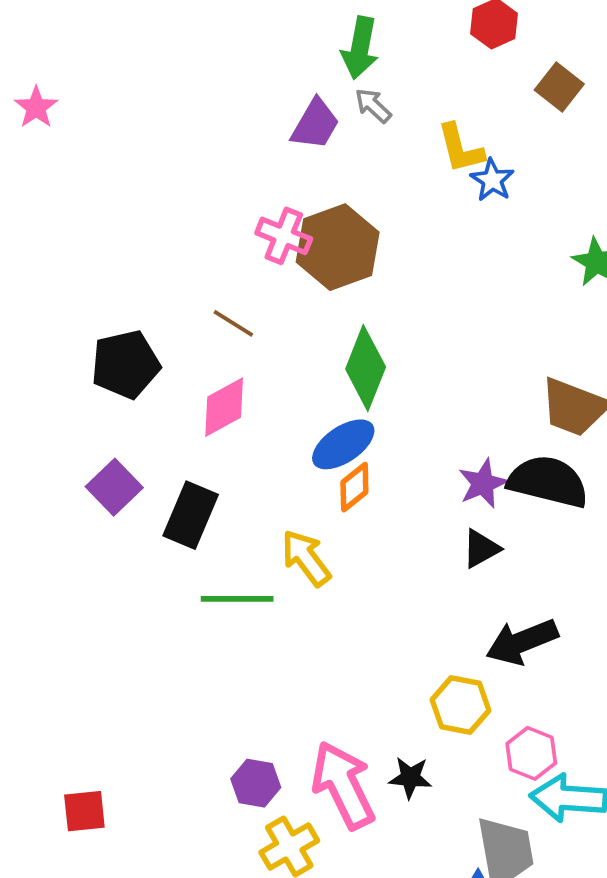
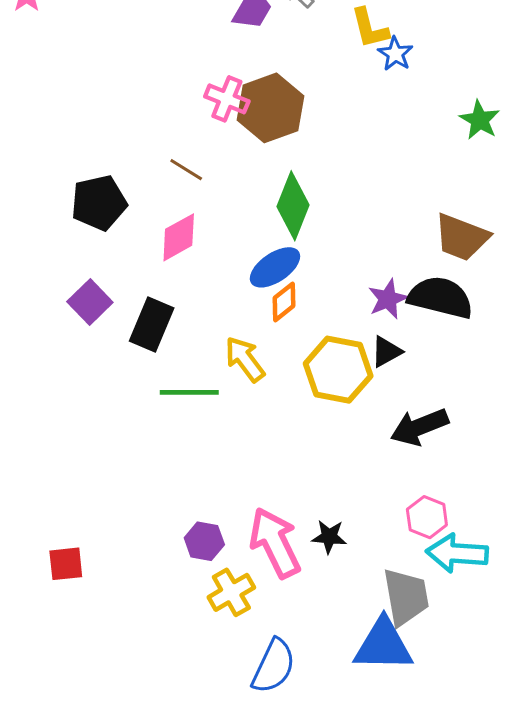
yellow hexagon: (461, 705) -> (338, 370), moved, size x1.4

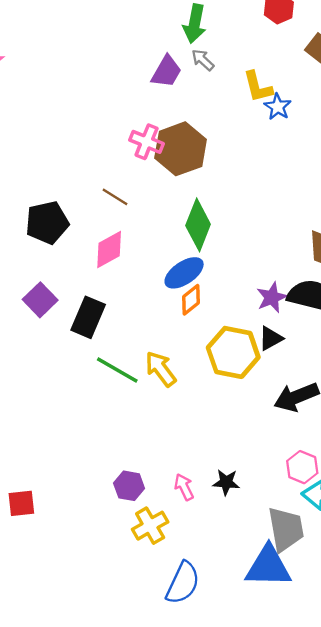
yellow arrow: (245, 359) -> (161, 369), moved
green line: (189, 392) -> (117, 370), turned 30
pink arrow: (275, 543) -> (184, 487), size x0.5

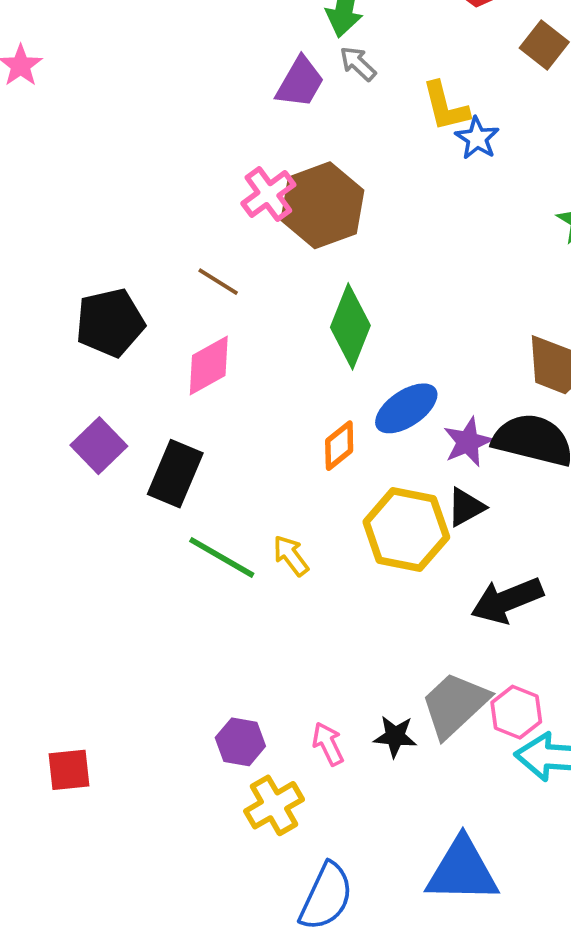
pink cross: (147, 142) -> (268, 194), turned 32
blue ellipse: (184, 273) -> (406, 408), moved
yellow arrow: (161, 369) -> (291, 556), size x0.7
gray trapezoid: (286, 529) -> (455, 705), moved, turned -123

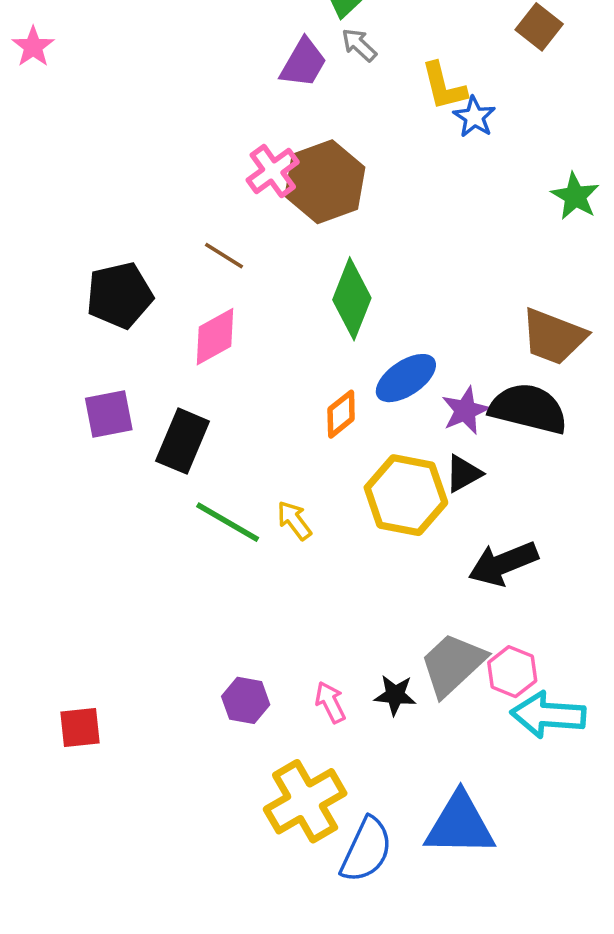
purple square: (99, 446) -> (109, 414), turned 33
yellow cross: (274, 805) -> (305, 801), moved, size x1.4
blue semicircle: (326, 897) -> (366, 850), moved

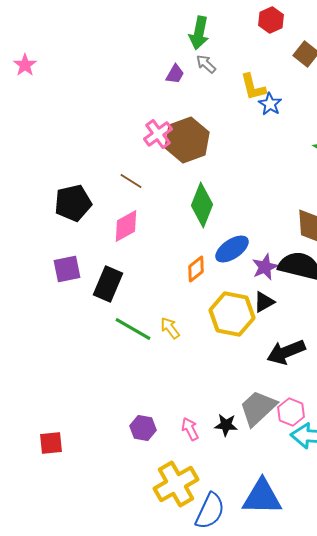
purple trapezoid: (303, 63) -> (175, 74), size x0.7

